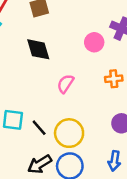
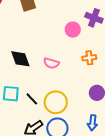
black diamond: (38, 49) -> (20, 59), moved
pink semicircle: (65, 84) -> (51, 63), turned -105

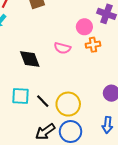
orange cross: (89, 58) -> (93, 45), moved
pink semicircle: (51, 63) -> (62, 48), moved

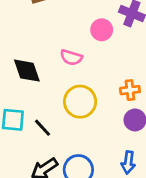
orange cross: (93, 45) -> (130, 90), moved
yellow circle: (68, 104) -> (80, 102), moved

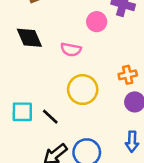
black diamond: (27, 71) -> (29, 38), moved

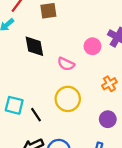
orange cross: (128, 75) -> (109, 84), moved, turned -32

